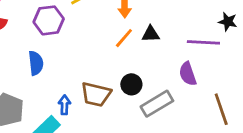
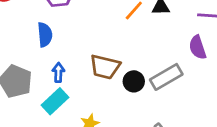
black circle: (131, 84) -> (134, 81), moved
blue arrow: (64, 105) -> (58, 72), moved

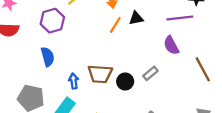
blue arrow: (58, 72) -> (74, 81), moved
gray rectangle: (166, 77) -> (150, 73), size x0.6

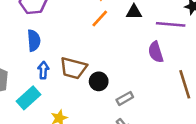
black triangle: (136, 18) -> (134, 12), moved
blue semicircle: (48, 57) -> (34, 40), moved
gray rectangle: (150, 73) -> (125, 98), moved

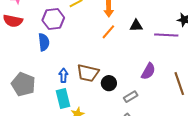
blue semicircle: (34, 40) -> (44, 42), moved
purple semicircle: (156, 52) -> (148, 71), moved, turned -132
cyan rectangle: (28, 98) -> (63, 98), moved, turned -60

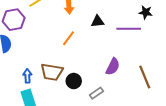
orange line: (108, 32) -> (68, 38), moved

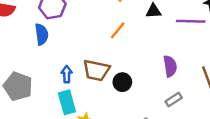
purple semicircle: (113, 67) -> (170, 66), turned -36
gray rectangle: (96, 93) -> (174, 100), moved

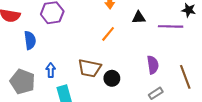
blue semicircle: (42, 34) -> (30, 40), moved
blue arrow: (67, 74) -> (51, 70), moved

